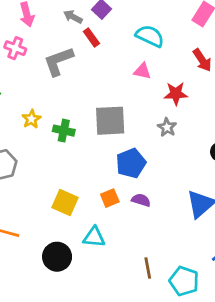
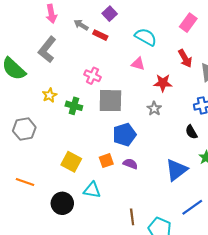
gray arrow: (73, 17) -> (81, 25), moved
red rectangle: (91, 38) -> (100, 35), turned -32
pink cross: (15, 48) -> (93, 76), moved
gray L-shape: (58, 61) -> (47, 49), moved, turned -35

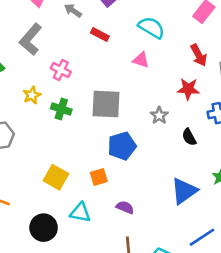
red rectangle: (100, 35) -> (100, 34), moved
pink cross: (93, 76) -> (61, 70), moved
red star: (163, 83) -> (188, 89), moved
black semicircle: (191, 132) -> (189, 137), moved
purple semicircle: (130, 164) -> (125, 207), moved

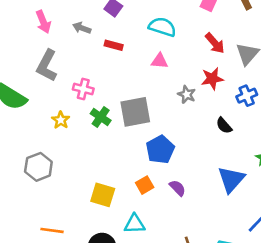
green cross: (61, 109) -> (101, 117), moved, turned 30
gray star: (159, 115) -> (187, 94), moved
purple semicircle: (125, 207) -> (177, 188), moved, turned 36

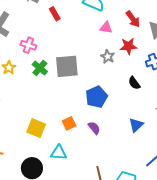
red rectangle: (114, 45) -> (55, 14), turned 40
pink triangle: (160, 61) -> (106, 28), moved
blue pentagon: (160, 149) -> (96, 97), moved
blue triangle: (231, 179) -> (136, 125), size x0.7

